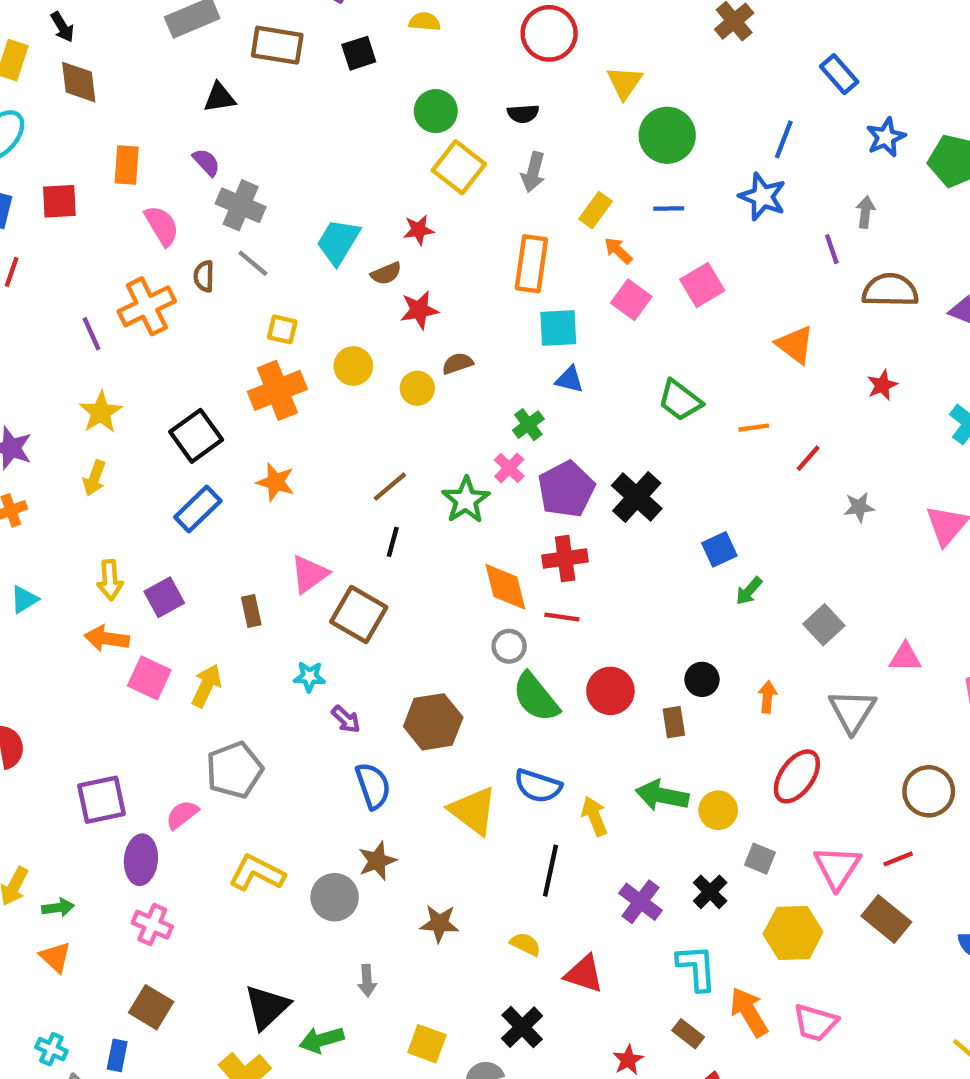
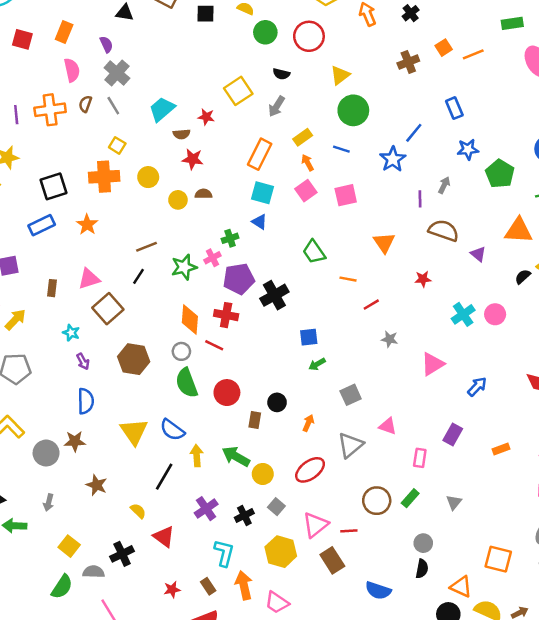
green circle: (436, 111) -> (265, 32), moved
brown hexagon: (433, 722) -> (134, 359), moved

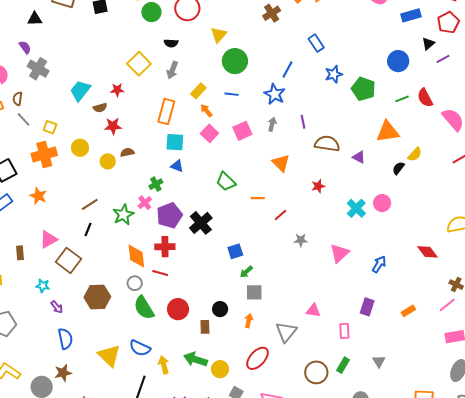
gray line: (113, 106) -> (24, 119), moved
gray arrow: (444, 185) -> (272, 124), moved
gray square: (351, 395) -> (254, 292), moved, turned 36

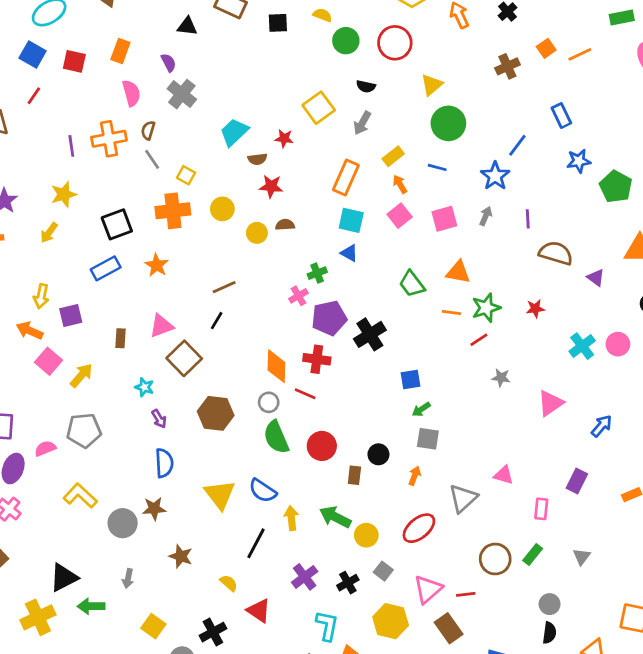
orange triangle: (281, 163) -> (458, 272), moved, turned -42
green star: (123, 215) -> (486, 308), moved

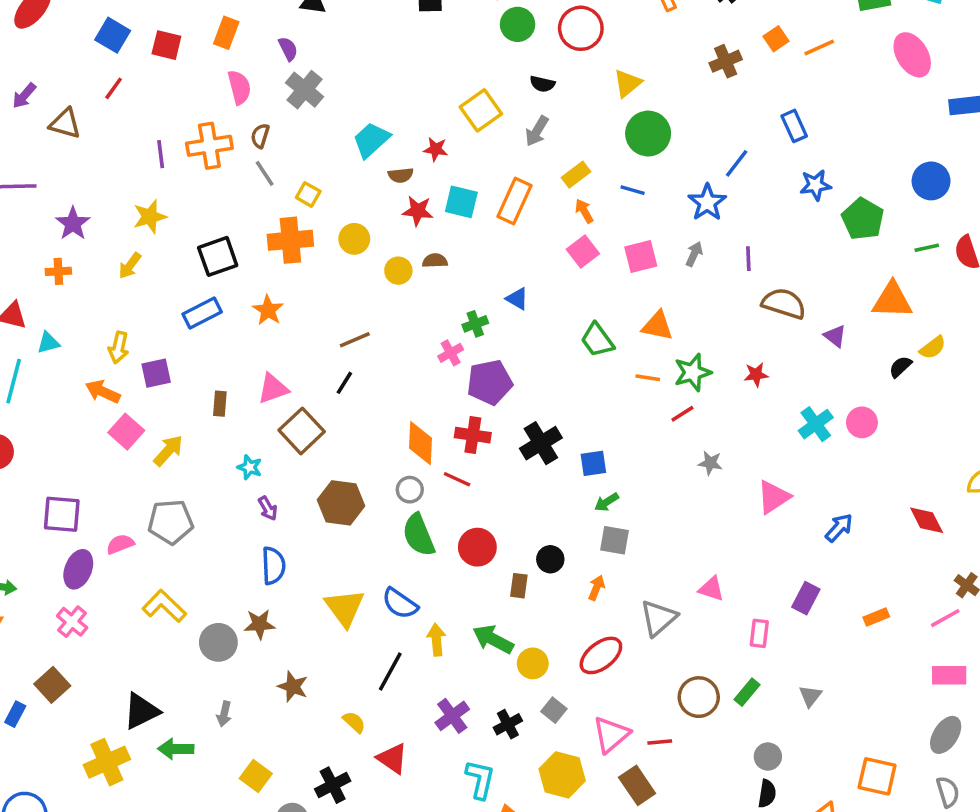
cyan square: (351, 220) -> (461, 202), moved
black cross: (370, 334) -> (541, 443), moved

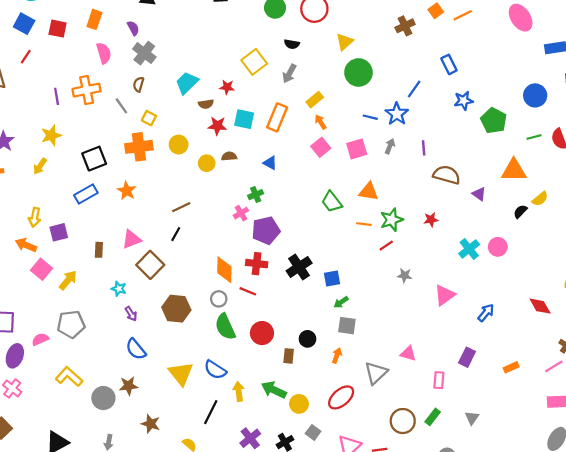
brown semicircle: (260, 136) -> (139, 84), moved
blue line: (633, 190) -> (370, 117), moved
blue triangle: (517, 299) -> (270, 163), moved
blue semicircle: (273, 566) -> (136, 349), turned 145

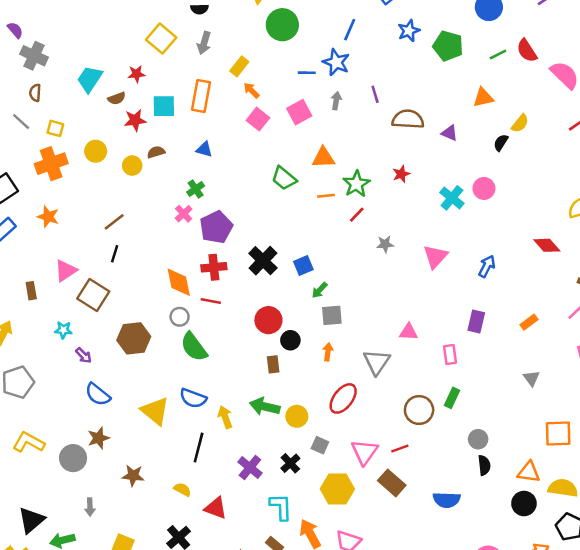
orange triangle: (514, 170) -> (483, 98), size x0.7
red circle: (262, 333) -> (268, 320), moved
gray triangle: (472, 418) -> (531, 378), moved

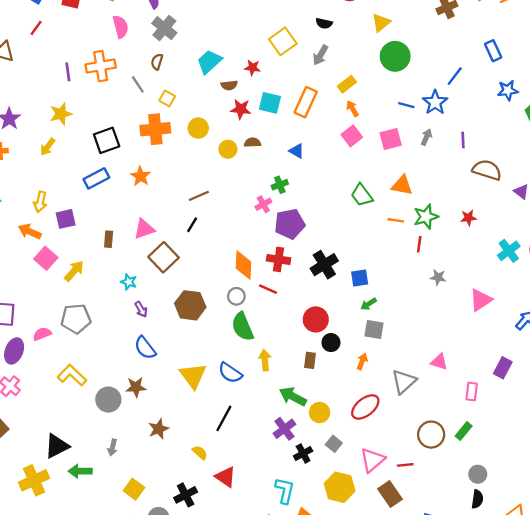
red line: (357, 215) -> (419, 244), turned -49
yellow arrow: (225, 417) -> (265, 360), moved
purple cross: (250, 467) -> (284, 429), moved
brown star: (133, 476) -> (159, 429), turned 30

